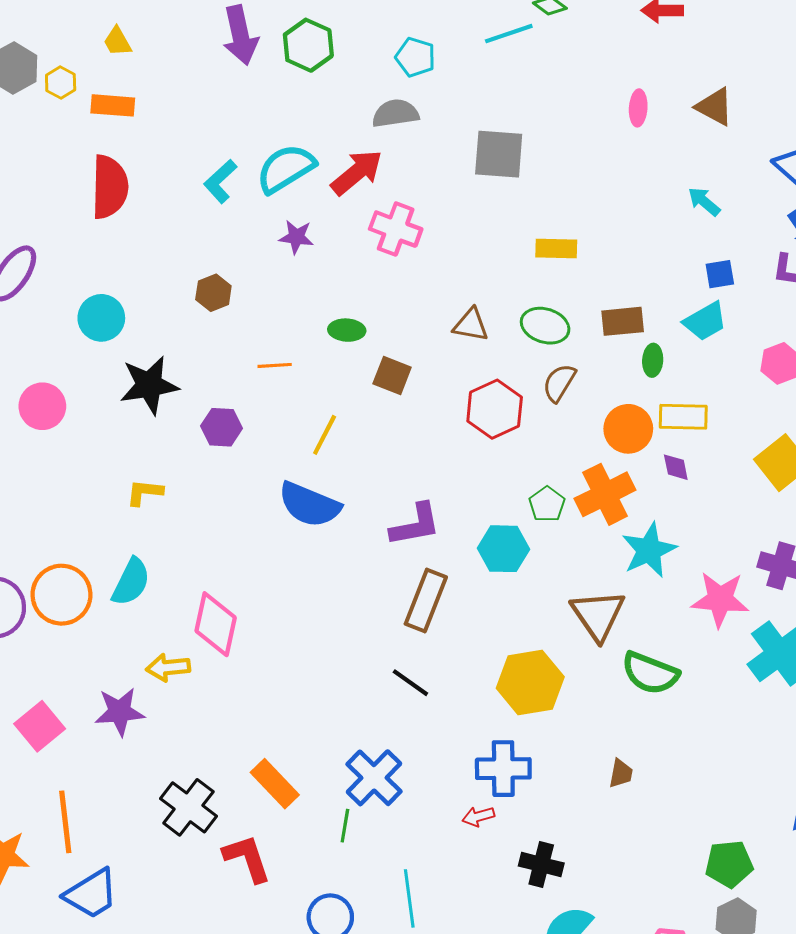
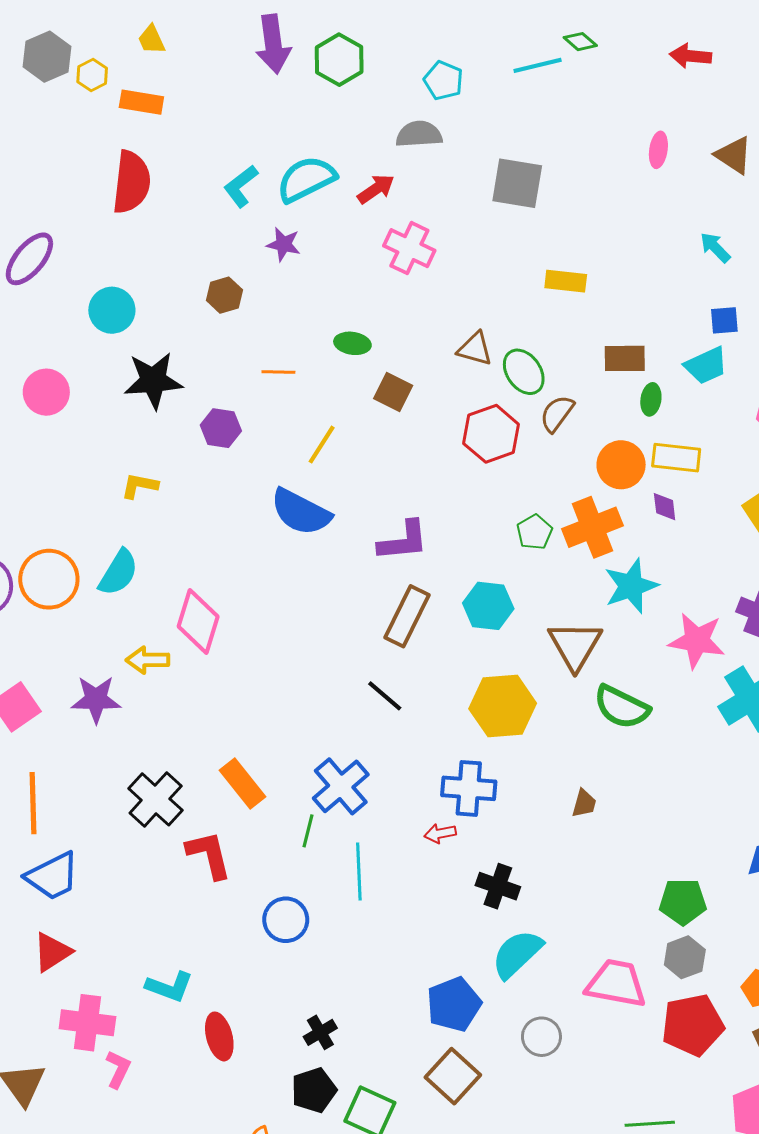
red arrow: (357, 172) -> (376, 189), size x0.7
purple star: (296, 237) -> (284, 244), moved
green ellipse: (545, 326) -> (524, 372), moved, turned 33
cyan hexagon: (503, 549) -> (488, 606), moved
cyan line: (409, 898) -> (359, 872), moved

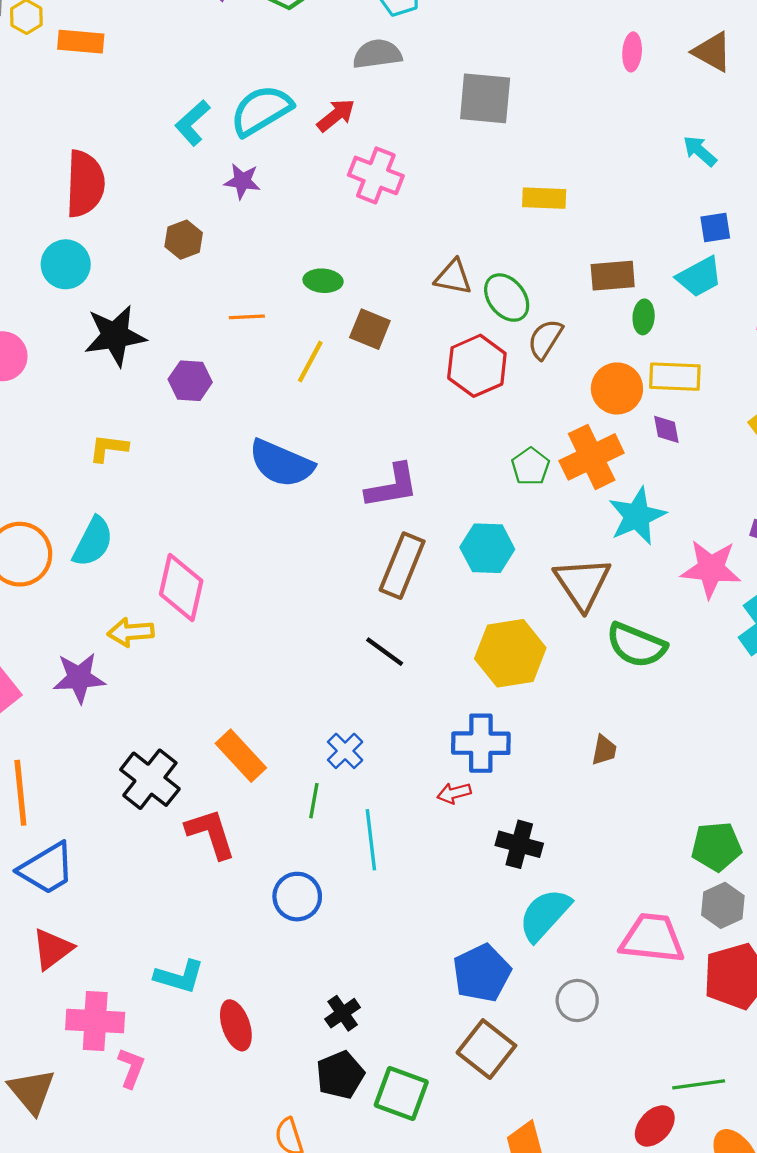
red semicircle: (131, 182) -> (85, 184), moved
yellow line: (322, 445) -> (310, 362), moved
blue cross: (341, 786) -> (345, 751), size x0.6

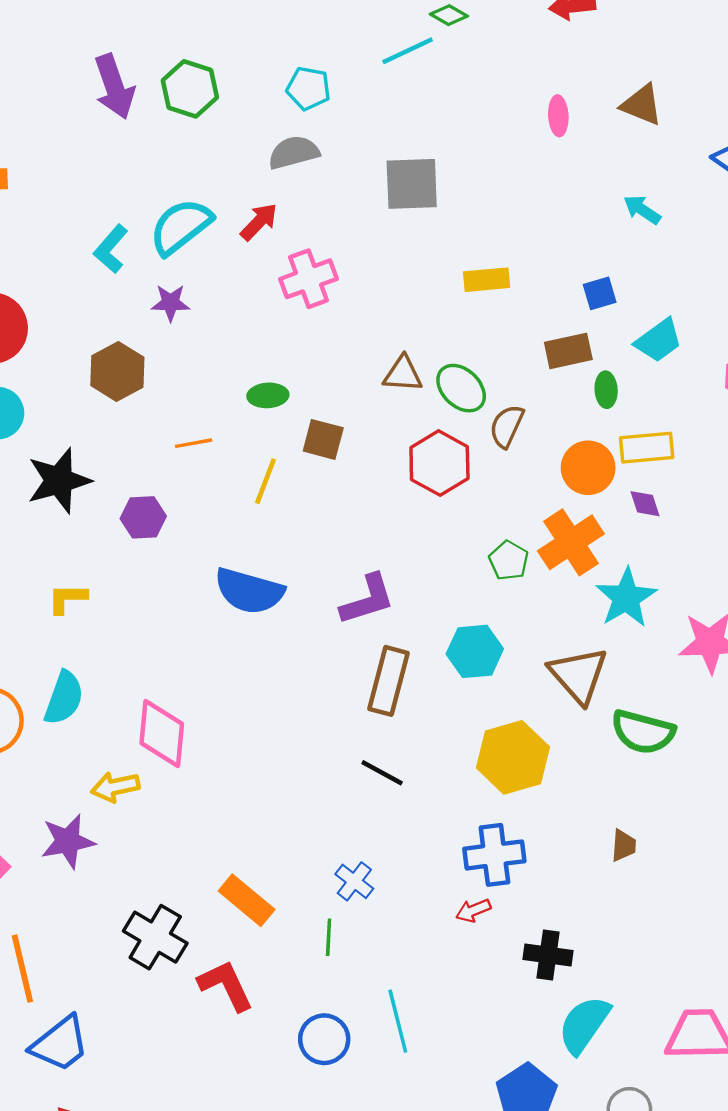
pink cross: (376, 175) -> (309, 279), turned -34
blue square: (715, 228) -> (600, 293), moved
brown hexagon: (184, 240) -> (117, 371), size x1.4
cyan line: (371, 840) -> (398, 1021), moved

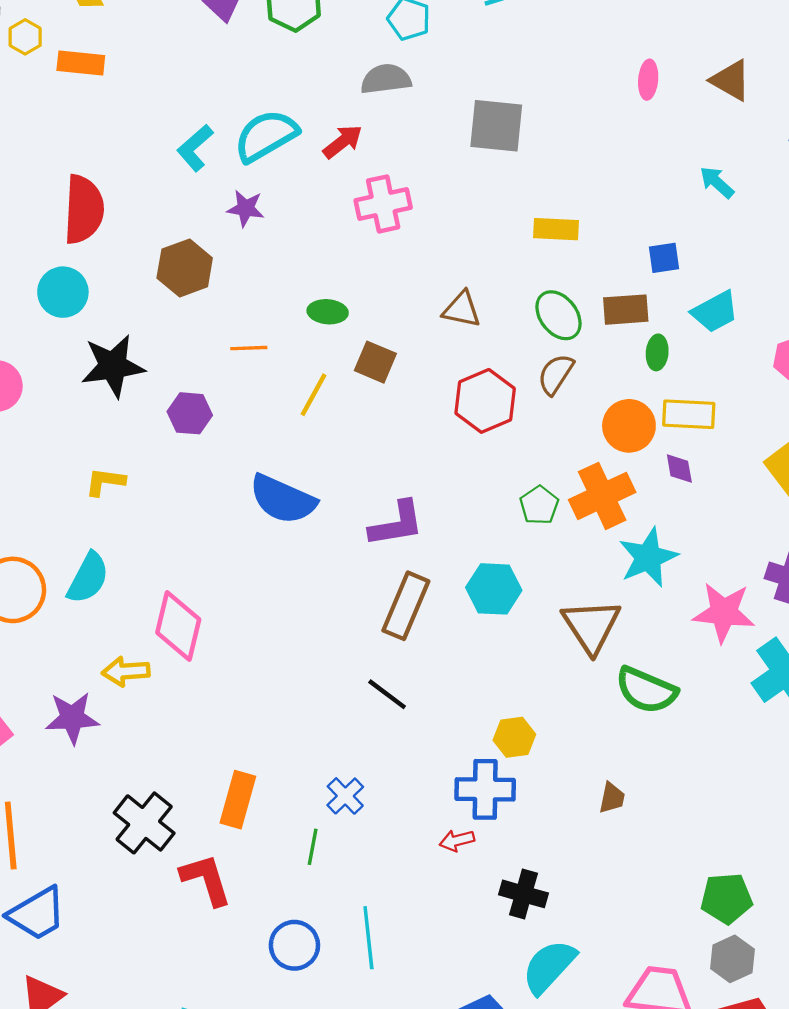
green ellipse: (461, 388) -> (558, 315), moved
yellow hexagon: (513, 757) -> (514, 737), moved, size x0.6
orange rectangle: (247, 900) -> (238, 800), turned 58

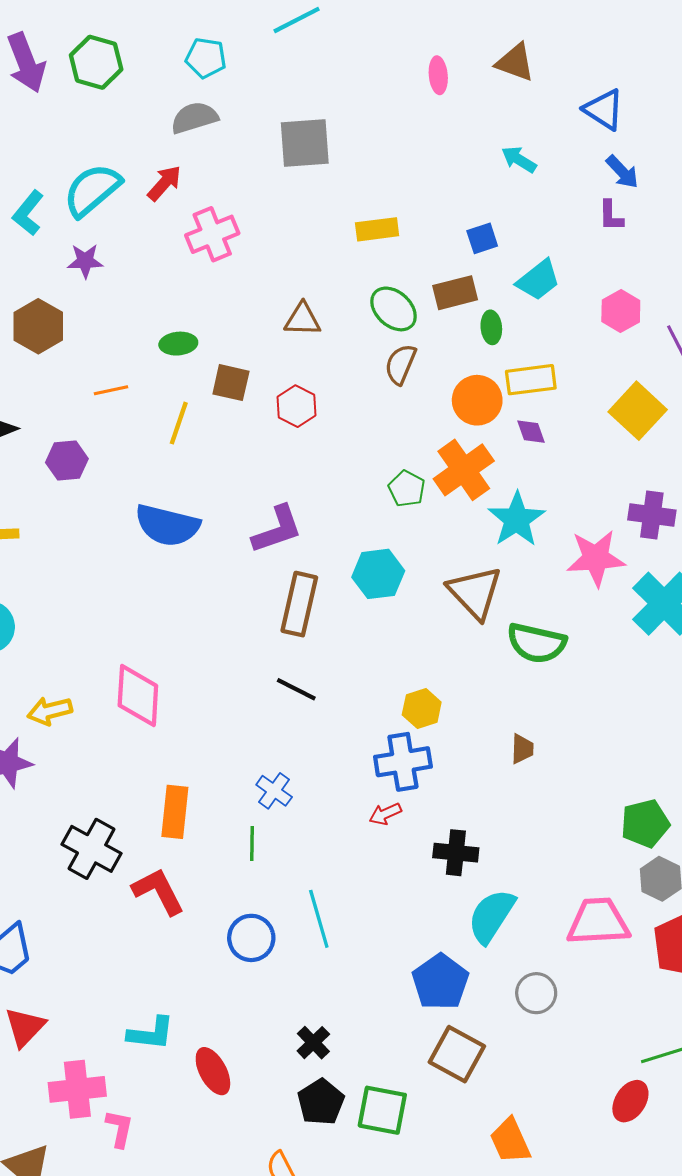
red hexagon: (485, 401) -> (297, 406), moved, size x0.7
pink diamond: (178, 626) -> (138, 696), moved

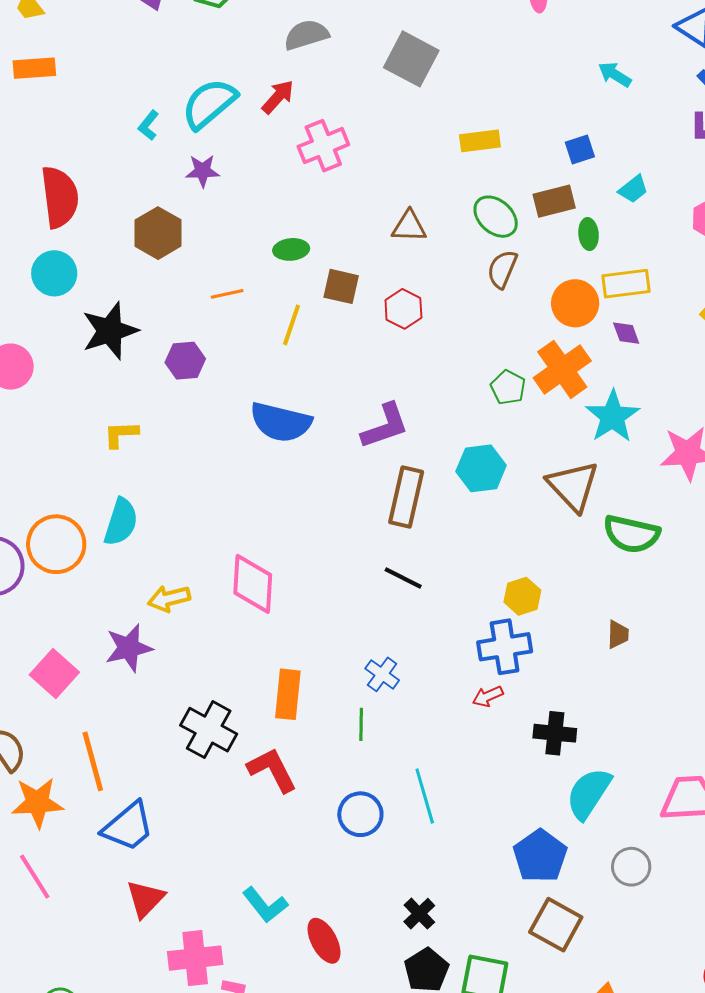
gray square: (305, 143) -> (411, 59), turned 32
cyan L-shape: (28, 213) -> (148, 125), size x0.7
cyan trapezoid: (538, 280) -> (633, 189), size x0.7
cyan L-shape: (151, 1033) -> (265, 905), turned 45

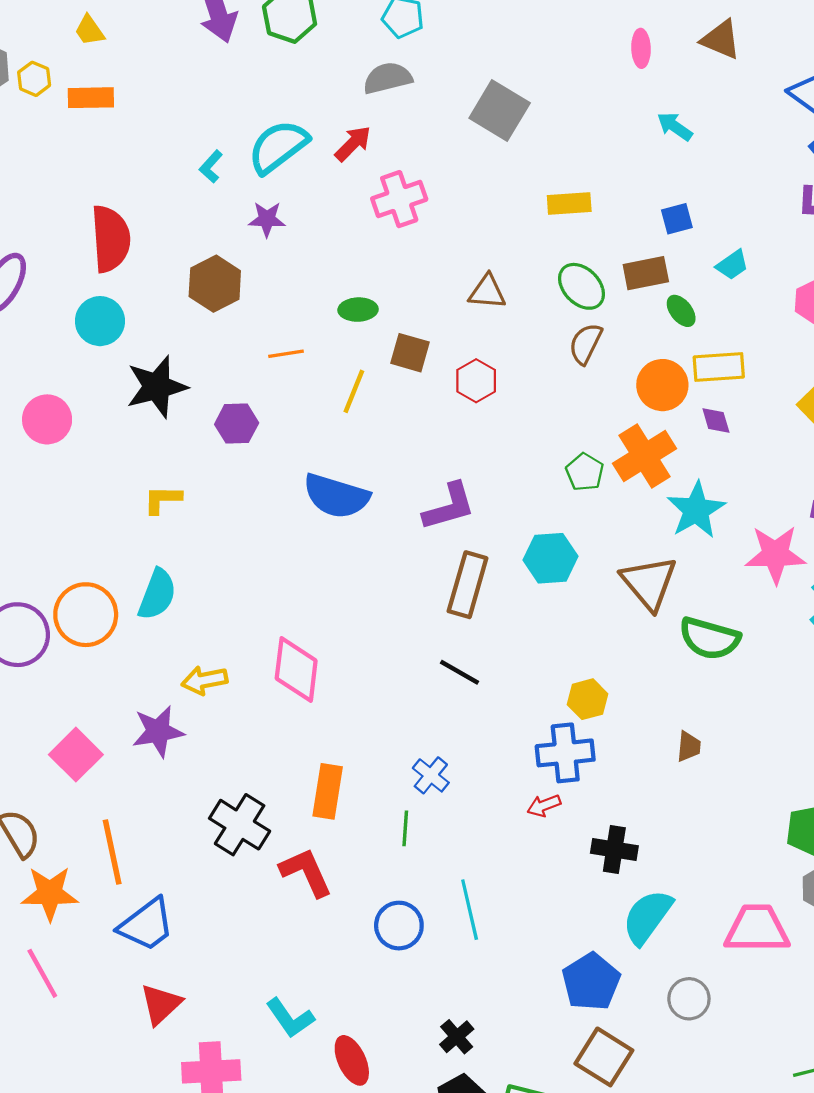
cyan arrow: (615, 75) -> (675, 126), moved
green ellipse: (589, 234) -> (681, 311), turned -36

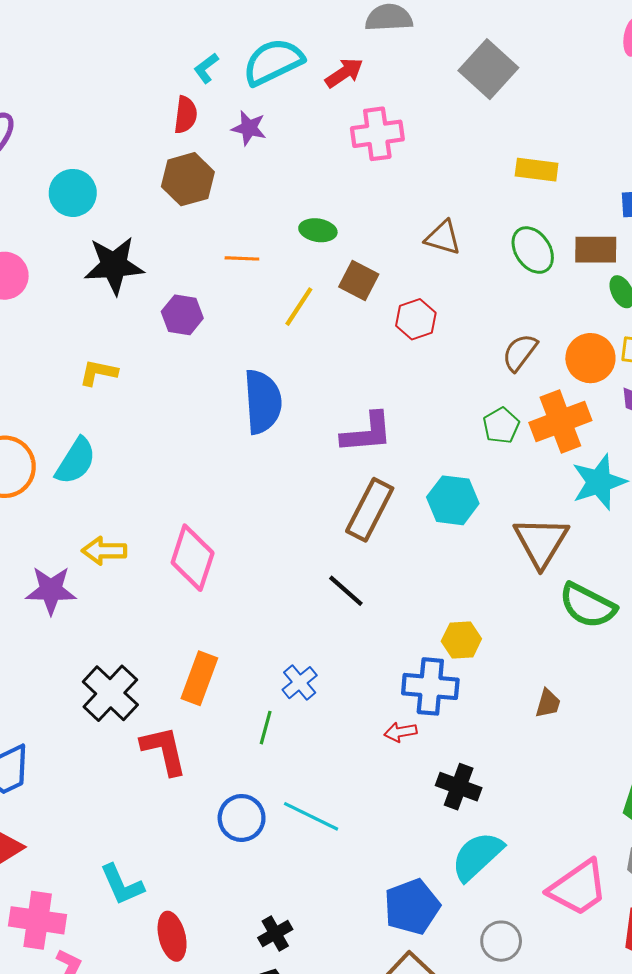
red semicircle: (111, 239) -> (186, 115), moved, size x0.6
brown semicircle: (586, 344) -> (520, 352), moved
blue semicircle: (336, 496) -> (263, 402), turned -122
cyan line: (470, 910) -> (311, 816), turned -62
pink trapezoid: (757, 929) -> (578, 888), turned 134

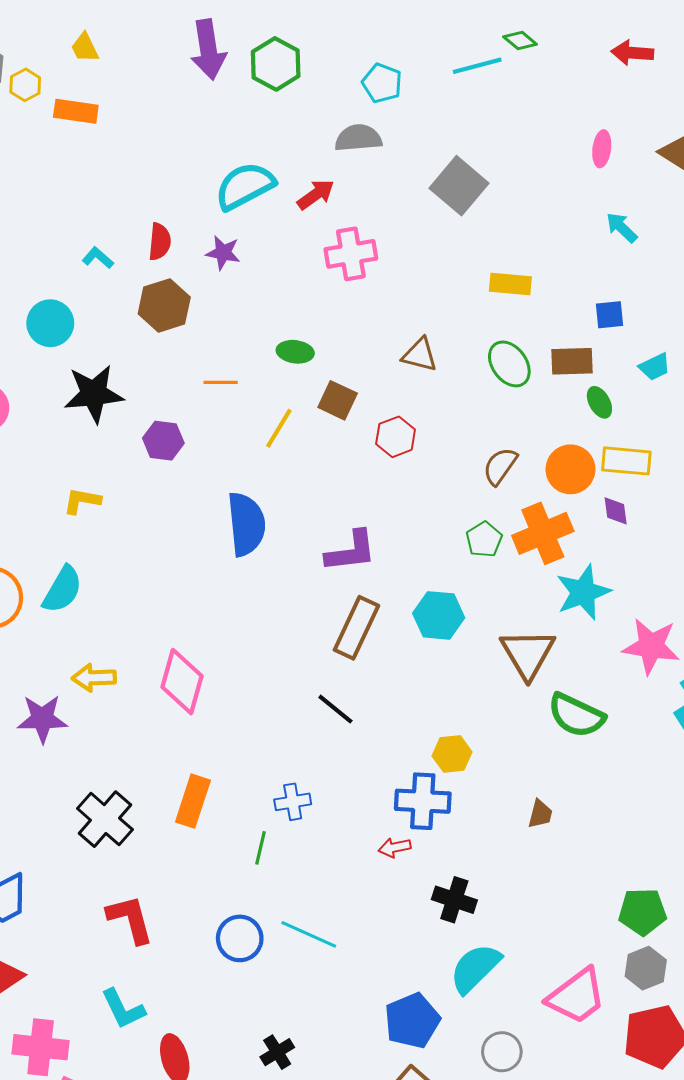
cyan L-shape: (206, 68) -> (98, 258), moved, turned 80
blue cross: (300, 683) -> (293, 802), turned 32
red L-shape: (164, 750) -> (130, 919), moved

